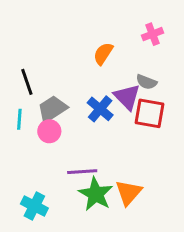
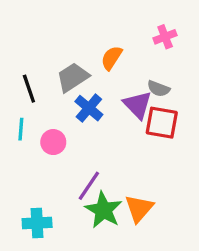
gray trapezoid: (52, 109) -> (73, 77), moved
blue cross: (100, 109) -> (89, 108), moved
purple line: (82, 172) -> (89, 186), turned -52
cyan cross: (34, 206) -> (37, 223), turned -30

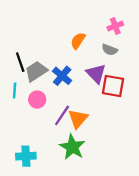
gray trapezoid: (73, 77) -> (36, 71), moved
gray semicircle: (159, 89) -> (110, 50), moved
purple line: (89, 186) -> (62, 115), moved
orange triangle: (139, 208) -> (78, 119), moved

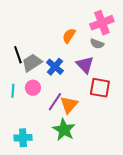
pink cross: (115, 26) -> (102, 23), size x1.6
red square: (113, 86) -> (100, 88), moved
cyan line: (15, 91) -> (13, 91), moved

